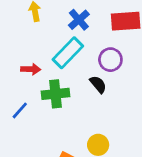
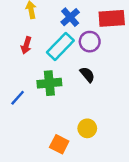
purple circle: (110, 60) -> (90, 42), moved
red arrow: (31, 69) -> (26, 45), moved, turned 105

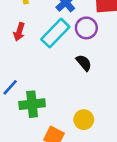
green cross: (49, 83) -> (32, 104), moved

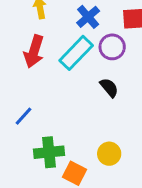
red arrow: (19, 32) -> (34, 51), size x1.5
green cross: (32, 104) -> (49, 152), moved

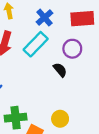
purple circle: (112, 47) -> (72, 49), moved

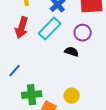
black semicircle: (60, 70) -> (72, 52), turned -32

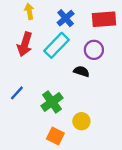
green cross: (32, 95) -> (52, 102), moved, turned -30

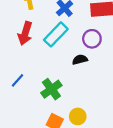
black semicircle: (81, 71) -> (80, 60), turned -32
yellow circle: (81, 121) -> (78, 116), moved

